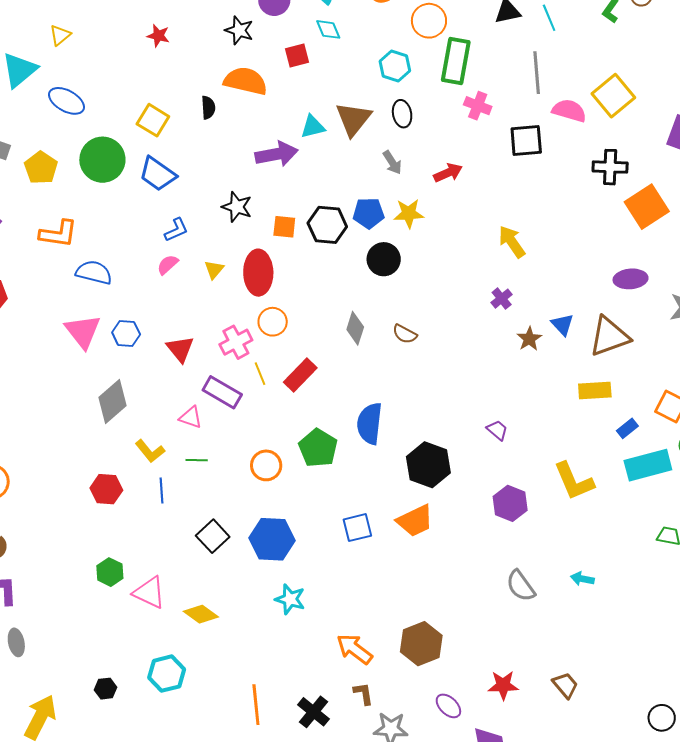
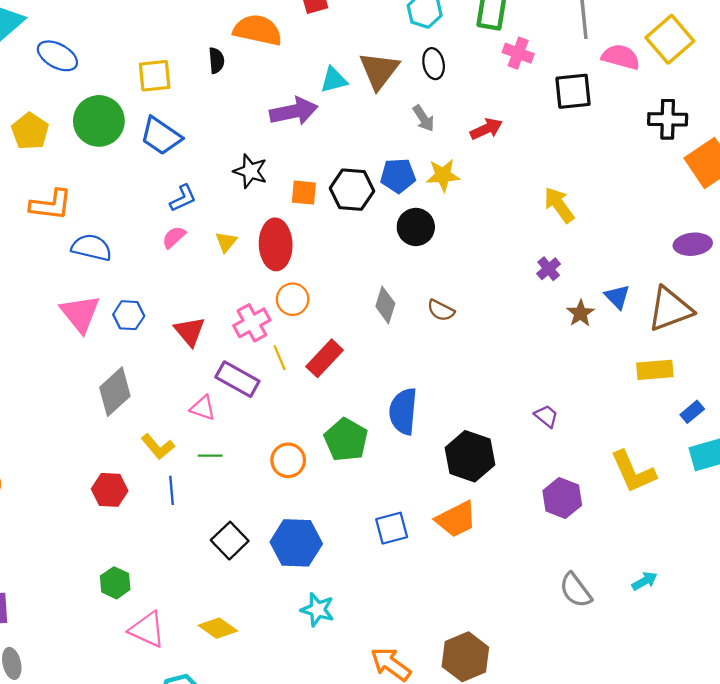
yellow square: (153, 120) -> (155, 76), turned -36
cyan arrow: (582, 579) -> (645, 581), turned 140
pink triangle: (149, 592) -> (147, 630), moved

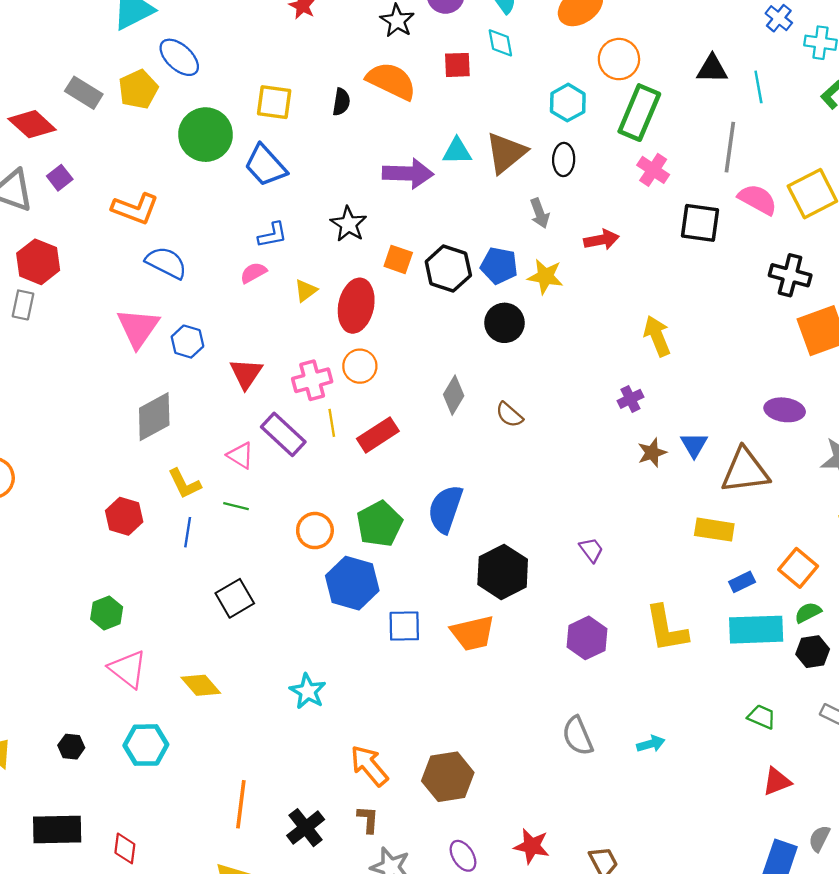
yellow pentagon: (30, 131) -> (138, 89), moved
blue hexagon: (296, 543) -> (352, 583), moved

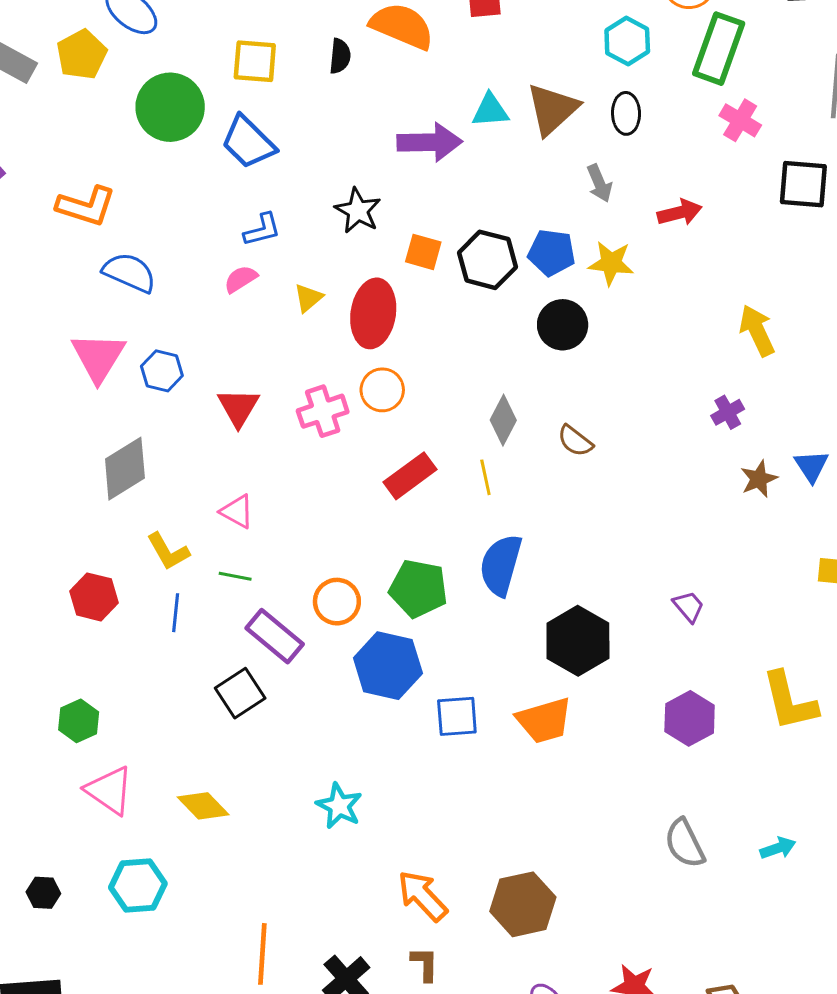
yellow line: (332, 423) -> (485, 477), moved
purple rectangle: (283, 434) -> (275, 636), moved
green pentagon: (380, 524) -> (418, 589), turned -30

